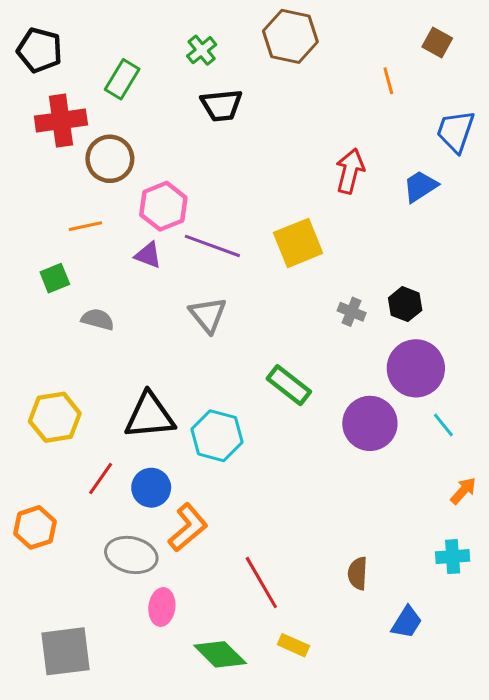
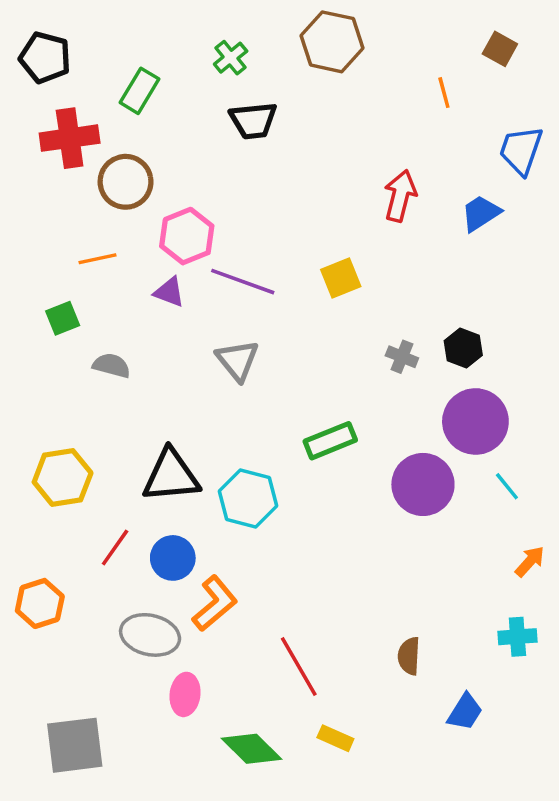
yellow square: (298, 243) -> (341, 278), size x0.7
green rectangle: (289, 385) -> (330, 441), turned -60

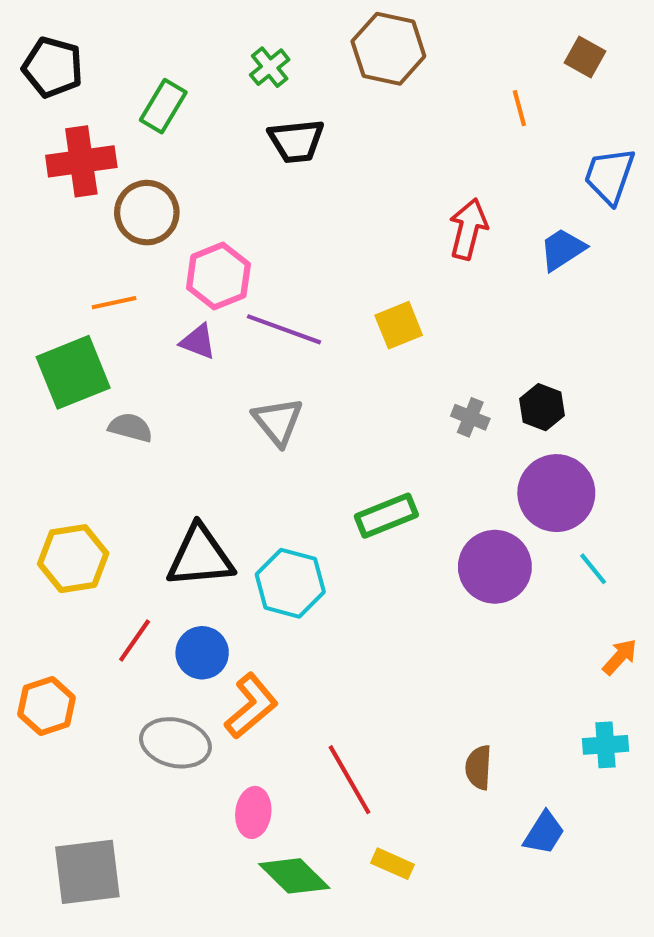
green square: (63, 318) -> (73, 372), size x1.8
pink ellipse: (185, 694) -> (253, 812), moved

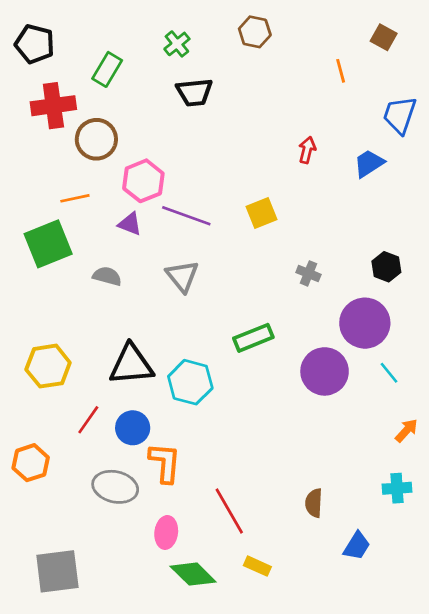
brown hexagon: (388, 49) -> (255, 32), size x0.7
red arrow: (468, 229) -> (307, 150), size x0.7
black hexagon: (542, 407) -> (386, 267), moved
gray semicircle: (130, 428) -> (107, 276), moved
orange L-shape: (251, 706) -> (165, 463), turned -45

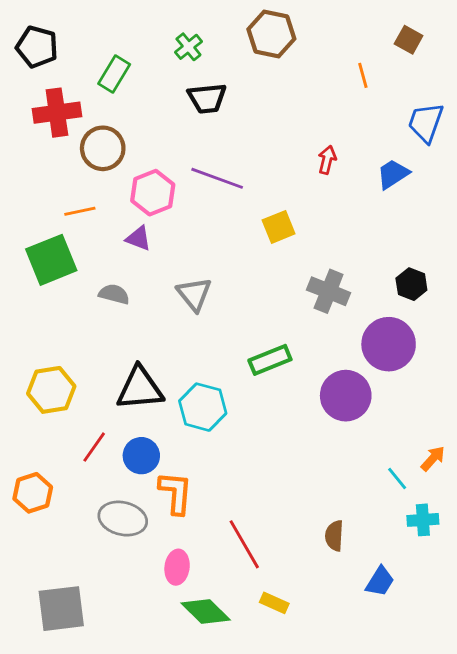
brown hexagon: (255, 32) -> (271, 34), size x1.4
purple line: (186, 216) -> (217, 178), moved
gray cross: (308, 273) -> (329, 291), size x1.6
cyan line: (389, 373) -> (397, 479), moved

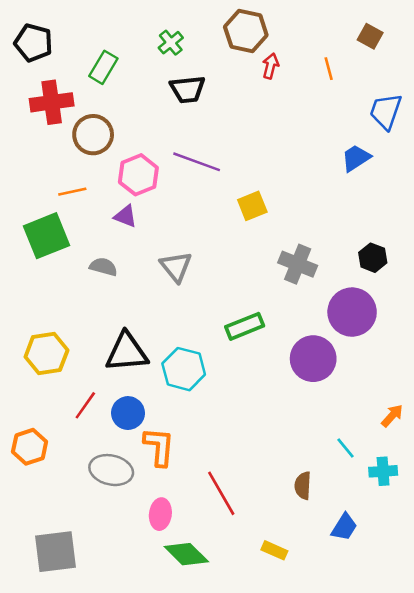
red arrow: (327, 160) -> (270, 66), moved
cyan line: (397, 479) -> (346, 448), moved
yellow rectangle: (274, 603) -> (274, 550), moved

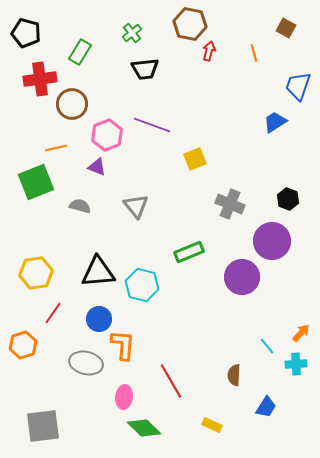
red line: (85, 405) -> (53, 313), moved
orange arrow: (392, 416) -> (301, 333), moved

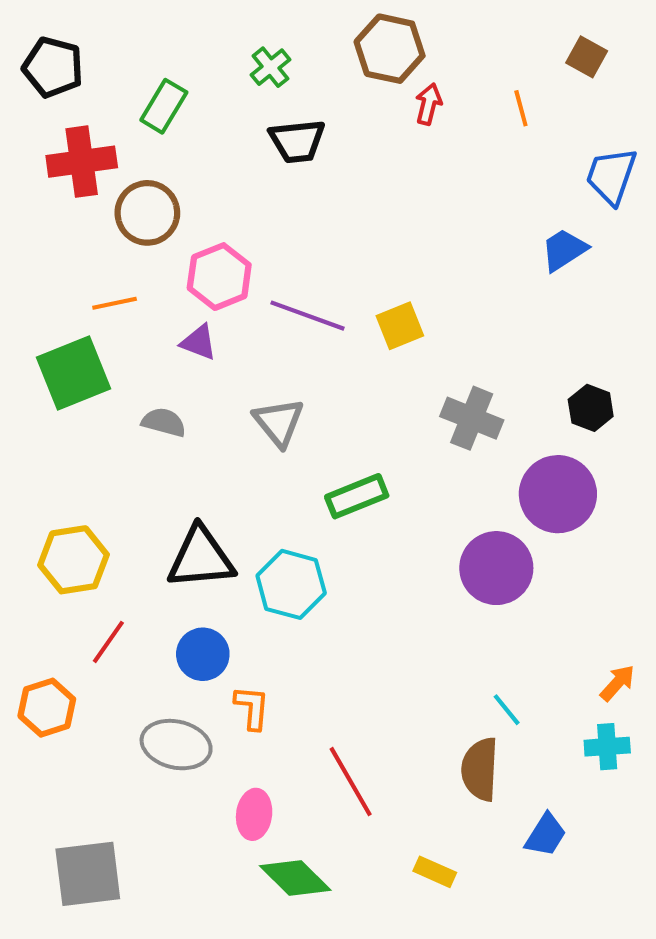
purple line: (152, 125) -> (307, 316), moved
green rectangle: (189, 252) -> (357, 496), moved
orange L-shape: (123, 345) -> (252, 708), size x0.7
cyan line: (267, 346) -> (507, 710), moved
brown semicircle: (234, 375) -> (480, 769), size x1.4

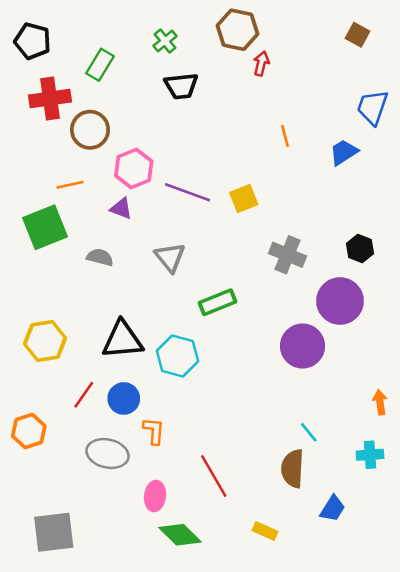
orange line: (521, 108) -> (285, 136), moved
red line: (108, 642) -> (84, 395), moved
orange arrow: (617, 683) -> (380, 402), moved, turned -50

